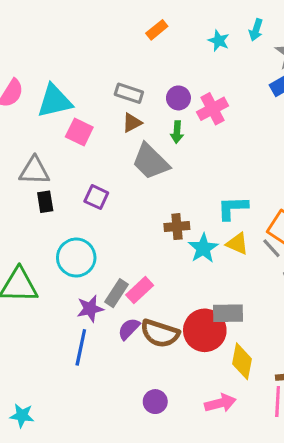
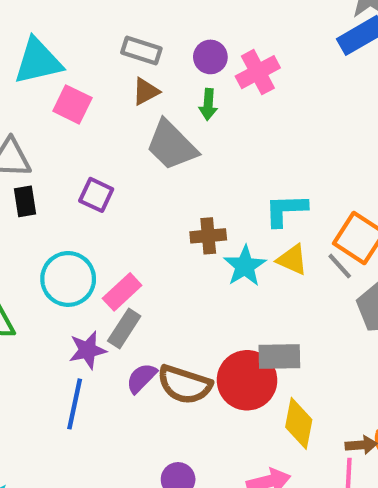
pink rectangle: (140, 290) -> (122, 292), moved

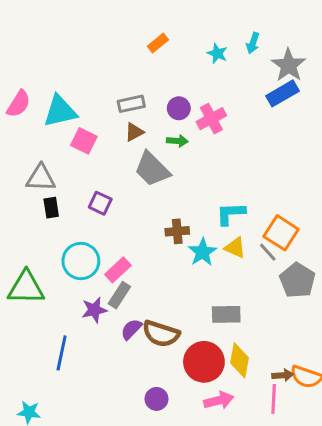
gray rectangle: (141, 50) -> (131, 104), turned -30
green arrow: (208, 104) -> (177, 141), turned -90
red circle: (247, 380) -> (204, 362), moved
blue line: (75, 404) -> (62, 353), moved

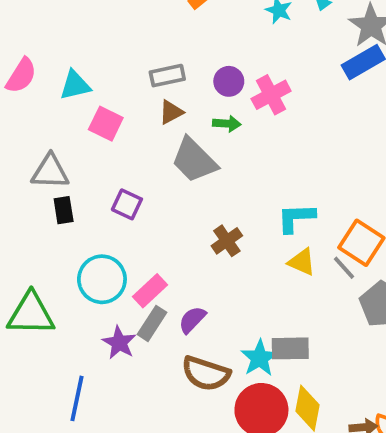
cyan triangle: (60, 111) -> (75, 85), size x0.7
brown cross: (177, 231) -> (227, 241), turned -30
cyan star: (202, 252) -> (260, 358), moved
purple star: (94, 310) -> (119, 343), turned -30
purple semicircle: (131, 329) -> (192, 320), moved

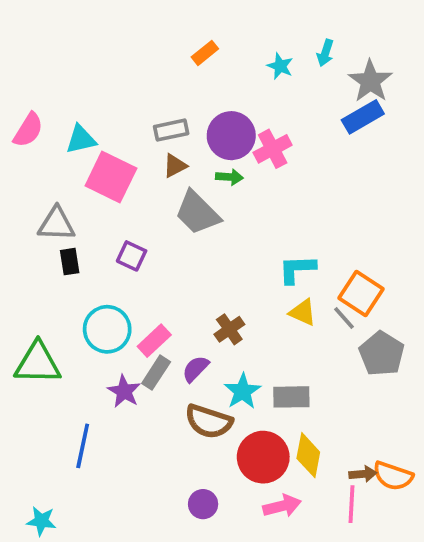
purple circle: (229, 81) -> (231, 136), size x1.6
pink square: (106, 124) -> (111, 177), size x1.5
brown cross: (227, 241) -> (229, 329), moved
cyan star: (260, 358) -> (243, 391), moved

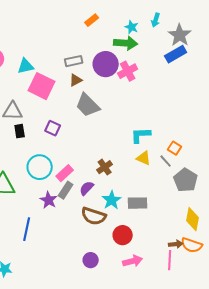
green arrow: (229, 177) -> (126, 43), moved, size x1.6
orange square: (361, 294) -> (175, 148), size x0.6
yellow diamond: (308, 455) -> (193, 219), moved
red circle: (263, 457) -> (123, 235), size x0.7

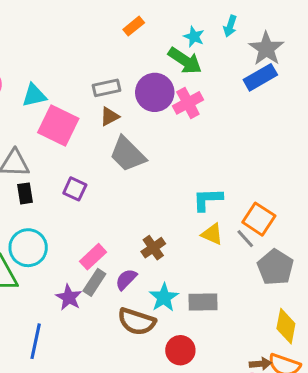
green arrow: (126, 43) -> (185, 61), turned 30
orange square: (175, 148) -> (259, 219), size x1.5
cyan circle: (40, 167) -> (28, 248), moved

